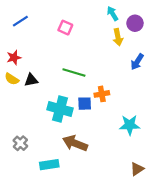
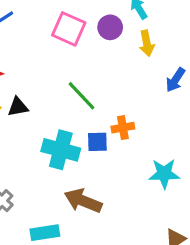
purple circle: (135, 23) -> (110, 27), moved
pink square: (65, 28) -> (69, 29), size x1.5
green line: (74, 73) -> (81, 96), turned 30

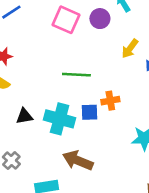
yellow arrow: (147, 43) -> (130, 49), moved, turned 48
green line: (81, 96) -> (76, 75), turned -44
black triangle: (18, 107) -> (24, 116), moved

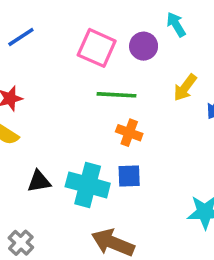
green line: (76, 75) -> (117, 95), moved
orange cross: (110, 101) -> (129, 133), moved, turned 30

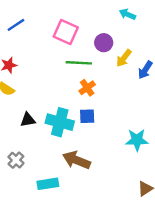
cyan arrow: (176, 24) -> (127, 14), moved, turned -35
purple circle: (144, 46) -> (104, 43), moved
orange cross: (129, 133) -> (87, 88), turned 35

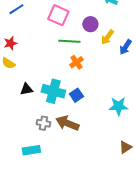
blue square: (87, 116) -> (76, 95), moved, turned -32
gray cross: (16, 160) -> (43, 123), moved, turned -32
cyan rectangle: (48, 184) -> (31, 150), moved

